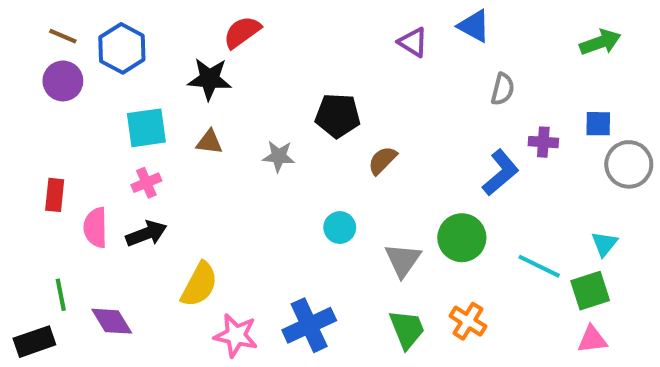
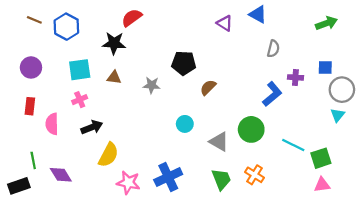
purple circle: (63, 81) -> (31, 67), moved
black arrow: (146, 234) -> (92, 127), moved
cyan triangle: (604, 244) -> (337, 115), moved
gray triangle: (403, 260) -> (219, 142), turned -35

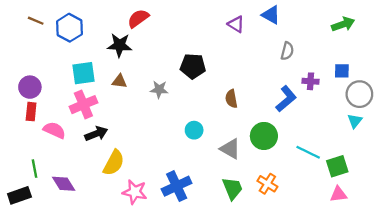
purple circle: (31, 67) -> (30, 87), moved
brown semicircle: (208, 87) -> (231, 99), moved, turned -56
pink cross: (80, 100) -> (83, 105), size x1.6
pink semicircle: (52, 124) -> (54, 130), turned 115

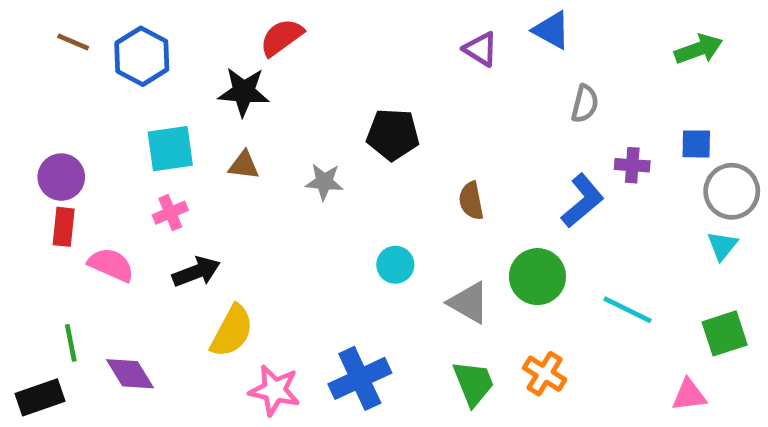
pink cross: (83, 105) -> (170, 213), size x0.6
green square: (337, 166) -> (725, 333), moved

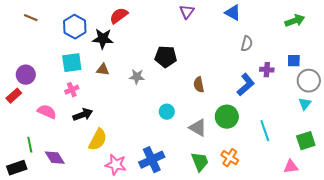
purple triangle: (481, 49) -> (187, 12), moved, turned 35
blue hexagon: (142, 56) -> (75, 27), moved
red rectangle: (64, 227) -> (14, 96), moved, turned 42
cyan line: (627, 310) -> (265, 131), turned 45

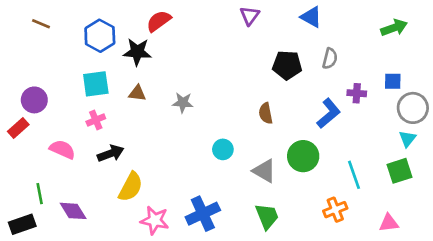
black pentagon: (166, 57) -> (287, 65), moved
green square: (306, 141) -> (399, 171), moved
orange cross: (230, 158) -> (335, 210), moved, turned 36

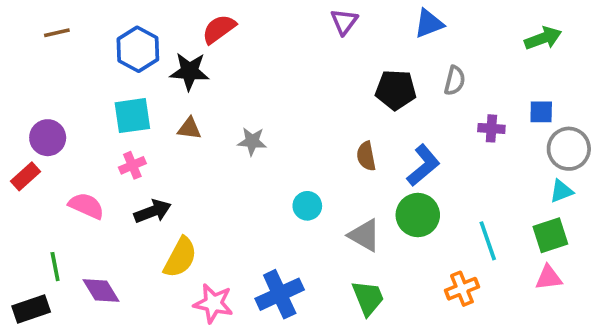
blue triangle: (311, 17) -> (429, 24), turned -50
brown line: (41, 24) -> (57, 33), turned -36
blue L-shape: (329, 113) -> (423, 165), moved
cyan triangle: (407, 139) -> (561, 191), turned 30
pink triangle: (389, 223) -> (549, 278), moved

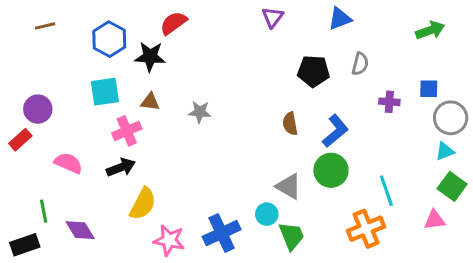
pink cross: (132, 165) -> (127, 131), moved, size x1.4
cyan circle: (307, 206) -> (267, 214), moved
green square: (550, 235) -> (452, 186), moved, turned -36
orange cross: (462, 289) -> (366, 229), size x1.4

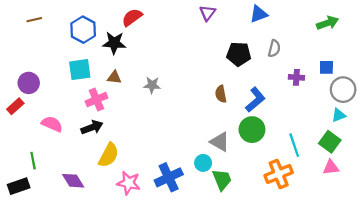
green square: (452, 186) -> (330, 142), moved
purple diamond: (80, 230) -> (73, 181), moved

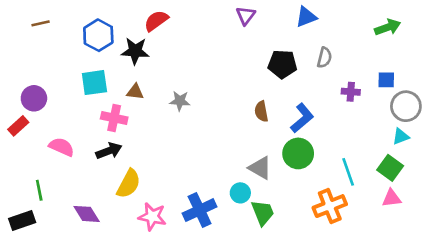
pink cross: (96, 100) -> (114, 118), turned 35

